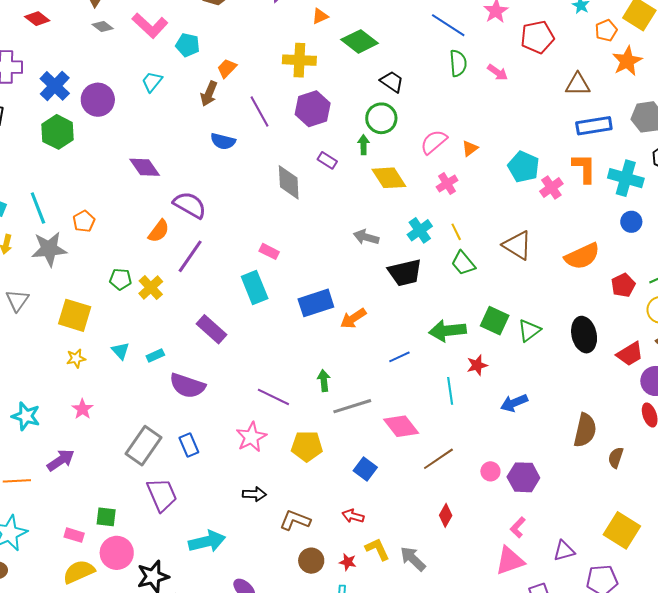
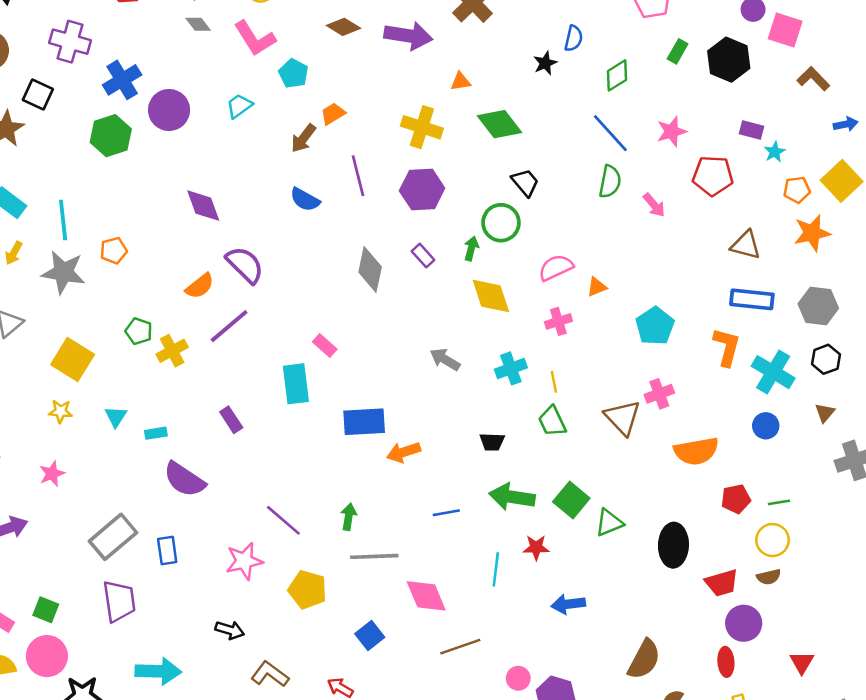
pink cross: (551, 188) -> (659, 394), moved
black trapezoid: (405, 273) -> (492, 442), moved, size x0.6
purple rectangle: (211, 329) -> (231, 420), size x0.7

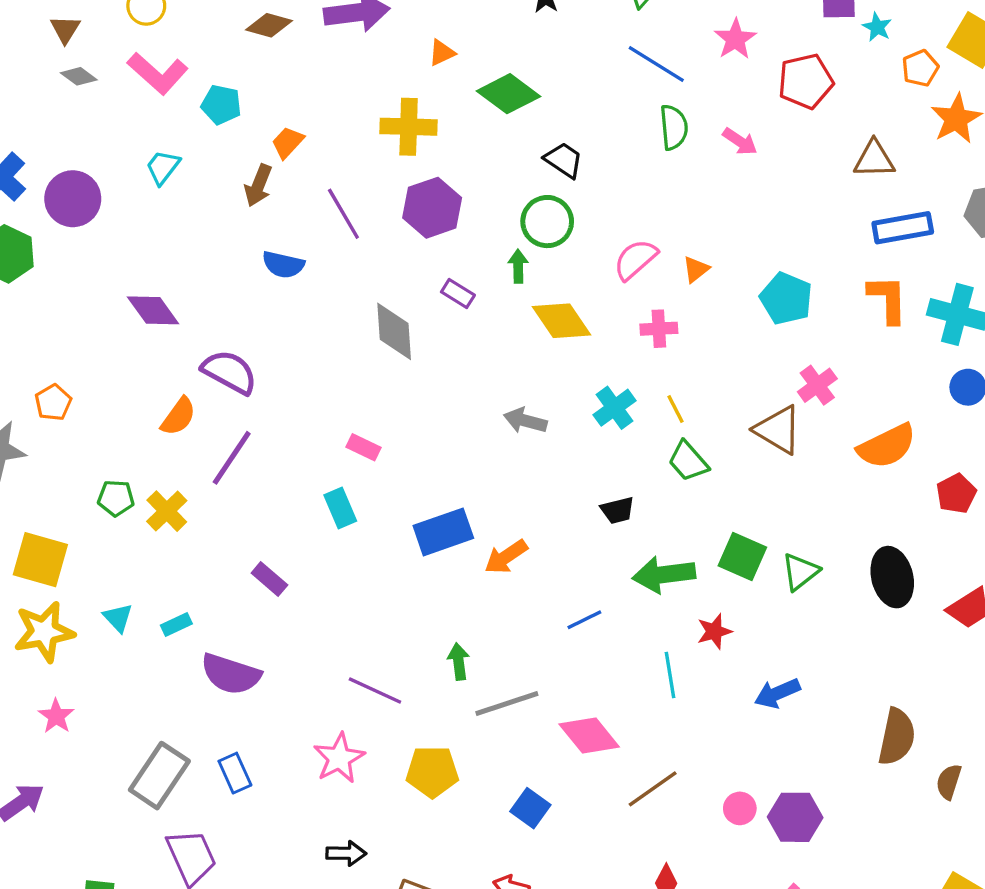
pink cross: (558, 321) -> (659, 329), turned 30
cyan rectangle: (296, 384) -> (340, 508), size x0.7
yellow star: (60, 411) -> (44, 632), size x1.8

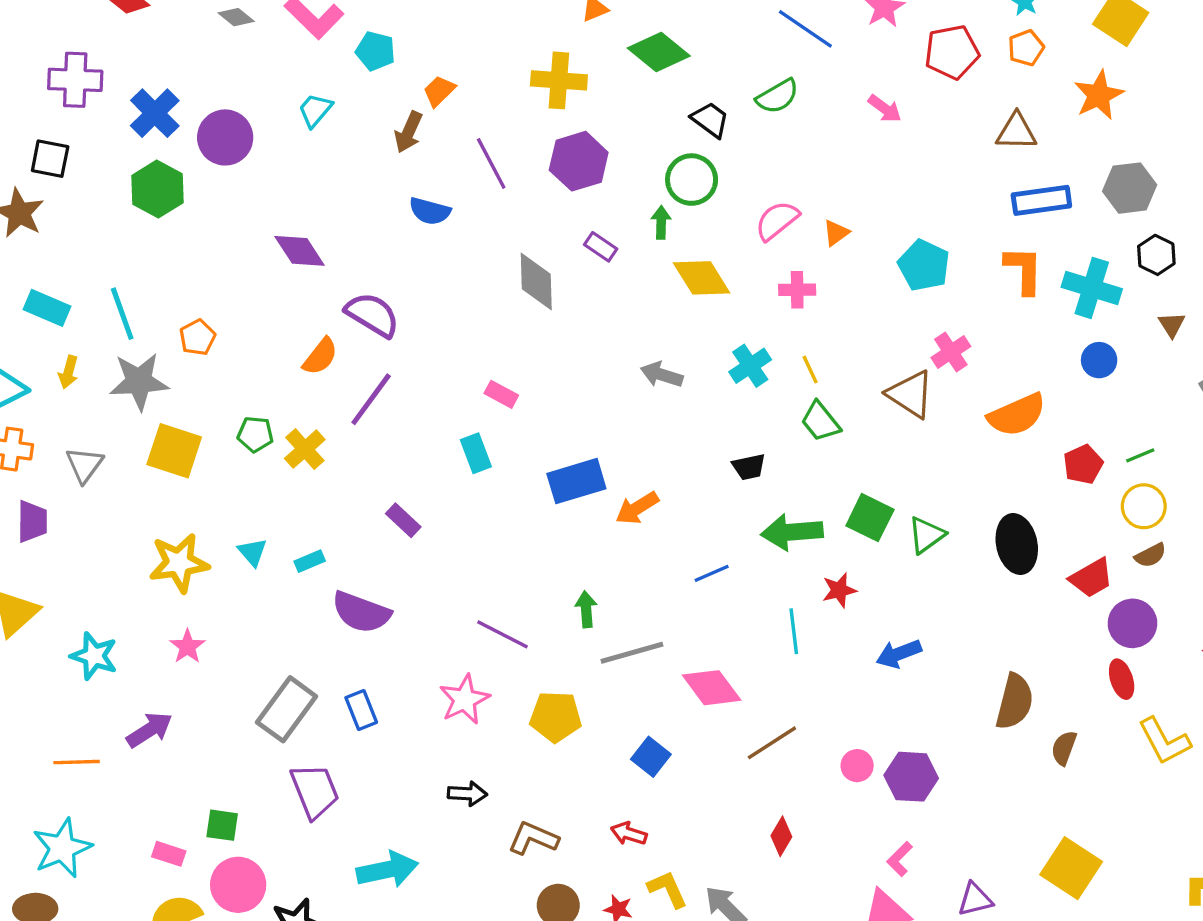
orange pentagon: (920, 68) -> (1026, 48), moved
green semicircle: (674, 127) -> (777, 96), moved, turned 63
yellow square: (40, 560) -> (174, 451), moved

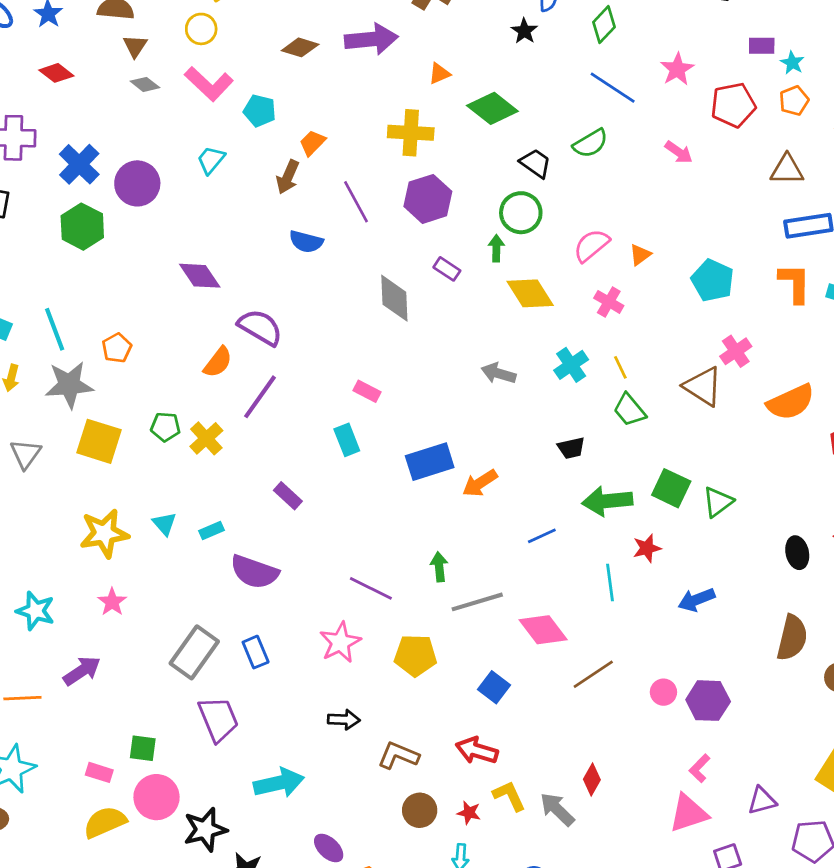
pink cross: (797, 290) -> (609, 302), turned 32
black ellipse: (1017, 544) -> (797, 553), moved, size x0.7
red arrow: (629, 834) -> (477, 751), size x1.4
red diamond: (781, 836) -> (592, 779), moved

